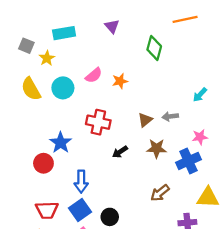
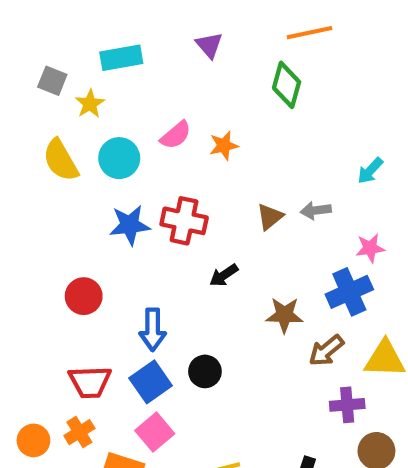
orange line: (185, 19) -> (310, 33), moved
blue star: (61, 143) -> (130, 225), moved, turned 30
brown star: (157, 148) -> (284, 315), moved
brown arrow: (160, 193) -> (326, 351), moved
black circle: (110, 217) -> (205, 371), moved

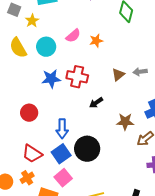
black circle: (205, 371) -> (87, 149), size x1.6
red trapezoid: (90, 382) -> (32, 154), turned 35

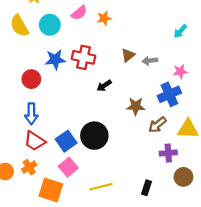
gray arrow: (140, 72) -> (150, 61), moved
red circle: (29, 113) -> (31, 79), moved
blue arrow: (62, 129) -> (31, 114), moved

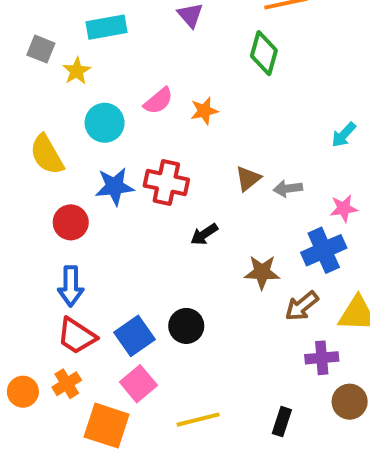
yellow semicircle: (19, 26) -> (47, 155), moved
black circle: (94, 136) -> (186, 326), size x0.7

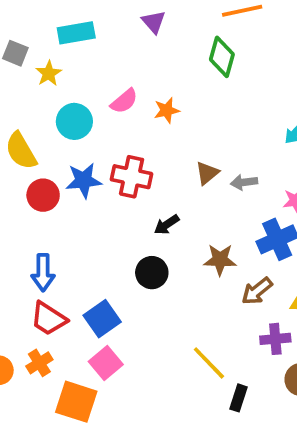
red circle: (71, 222) -> (43, 195), moved
black circle: (186, 326) -> (152, 273), moved
yellow line: (198, 420) -> (209, 363), moved, turned 60

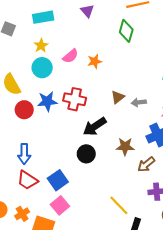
yellow star: (49, 73) -> (41, 46), moved
black arrow: (167, 225) -> (95, 127), size x1.6
orange cross: (39, 363) -> (22, 214), moved

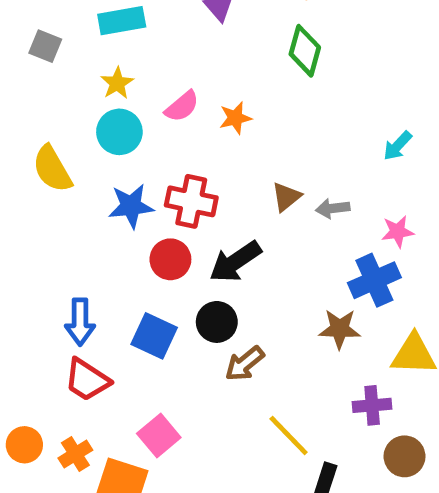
red circle: (24, 110) -> (170, 259), moved
brown star: (125, 147) -> (340, 329), moved
brown arrow: (146, 164) -> (245, 364), moved
blue square: (58, 180) -> (154, 336), moved, turned -30

